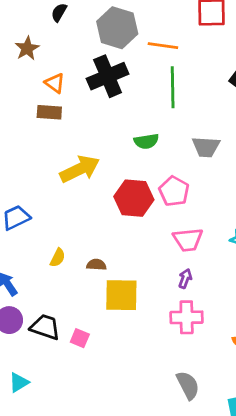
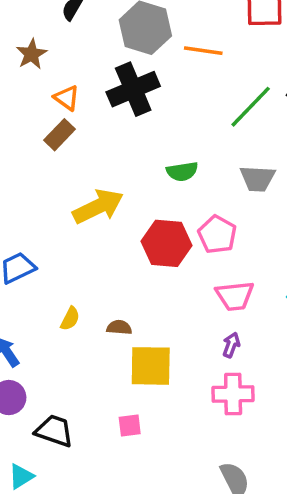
green line: (173, 87) -> (251, 107), moved, turned 45
brown rectangle: (49, 112) -> (60, 135), turned -50
black trapezoid: (45, 327) -> (54, 431), moved
pink square: (80, 338) -> (130, 426), moved, turned -30

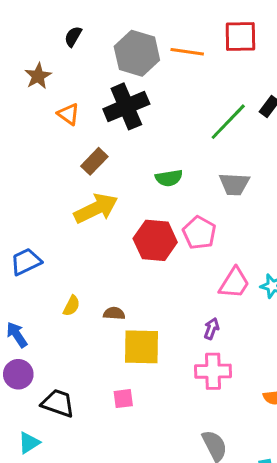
orange line: (203, 51) -> (187, 52), moved
brown rectangle: (60, 135) -> (94, 161), moved
pink trapezoid: (235, 296) -> (234, 283), moved, turned -52

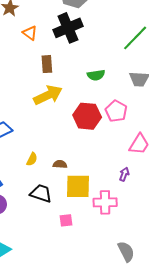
brown rectangle: (94, 161) -> (47, 64), turned -48
pink cross: (213, 371) -> (105, 202), moved
black trapezoid: (58, 403) -> (41, 193), moved

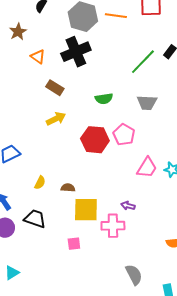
brown rectangle: (47, 64) -> (55, 88), turned -54
yellow arrow: (48, 95) -> (56, 119), size x0.7
purple arrow: (124, 174) -> (128, 206), moved, turned -96
black trapezoid: (41, 193) -> (35, 219), moved

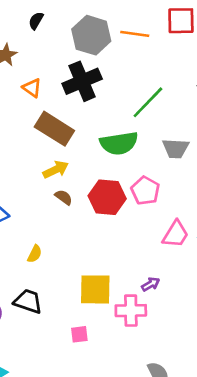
green line: (143, 62) -> (148, 102), moved
brown rectangle: (55, 88) -> (54, 129), size x1.6
green semicircle: (104, 99) -> (119, 143), size x1.6
brown semicircle: (68, 188) -> (64, 197), moved, turned 32
purple arrow: (128, 206) -> (151, 284), turned 136

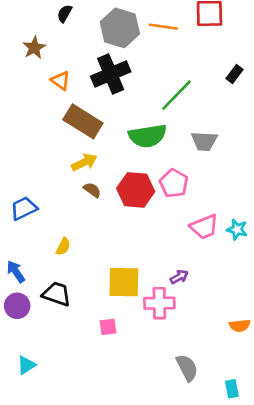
pink trapezoid: (176, 234) -> (204, 227), turned 36

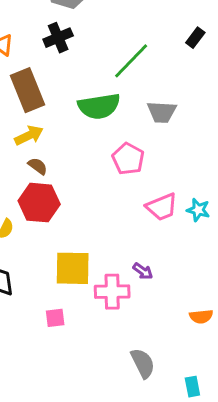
black cross: (111, 74) -> (58, 38), size x0.7
brown rectangle: (83, 121) -> (27, 90), turned 36
red hexagon: (136, 190) -> (39, 203), moved
purple arrow: (179, 277) -> (143, 271), moved, turned 66

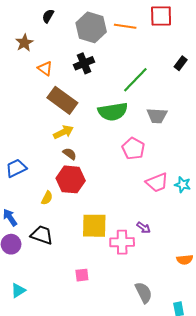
brown rectangle: (27, 90) -> (62, 100), turned -32
pink square: (55, 318) -> (82, 275), moved

